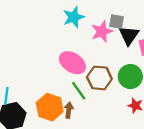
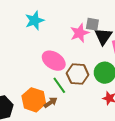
cyan star: (74, 17) -> (35, 21), moved
brown arrow: (69, 110) -> (51, 102), turned 48

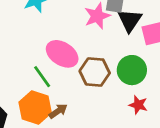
green line: (59, 85) -> (42, 77), moved

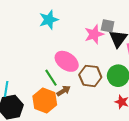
brown arrow: (58, 111) -> (64, 91), moved

